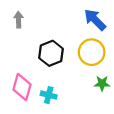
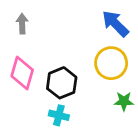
black hexagon: (51, 53) -> (62, 83), moved
pink diamond: (22, 87) -> (22, 73), moved

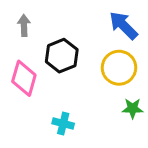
black hexagon: (62, 83) -> (62, 56), moved

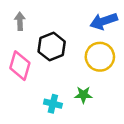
blue arrow: (124, 25) -> (104, 21), turned -64
green star: (133, 108) -> (83, 95), moved

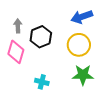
gray arrow: (20, 21) -> (18, 26), moved
green star: (83, 95) -> (83, 75), moved, size x1.5

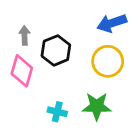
green star: (83, 75) -> (97, 106), moved

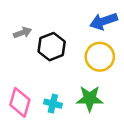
gray arrow: (25, 35) -> (22, 33), turned 72
pink diamond: (22, 71) -> (20, 102), moved

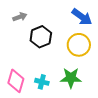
blue arrow: (104, 21) -> (82, 17), turned -125
gray arrow: (22, 33) -> (20, 17), moved

